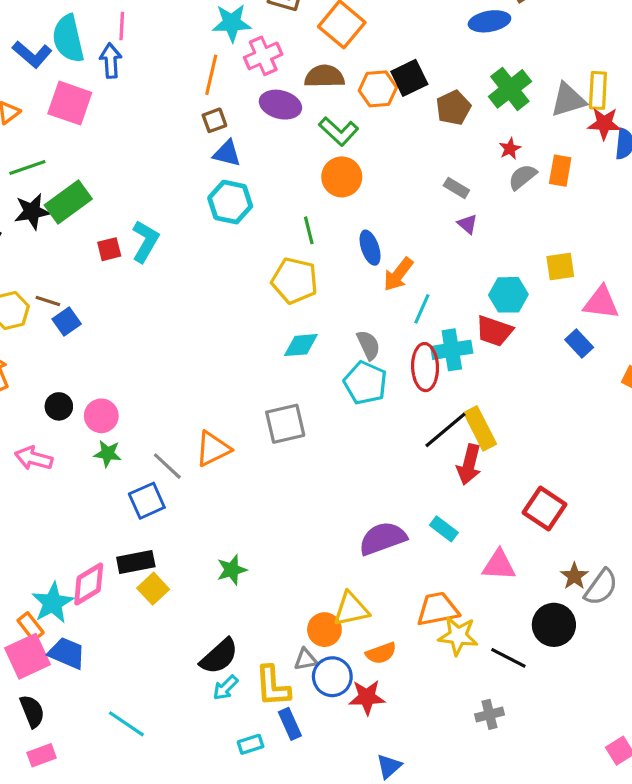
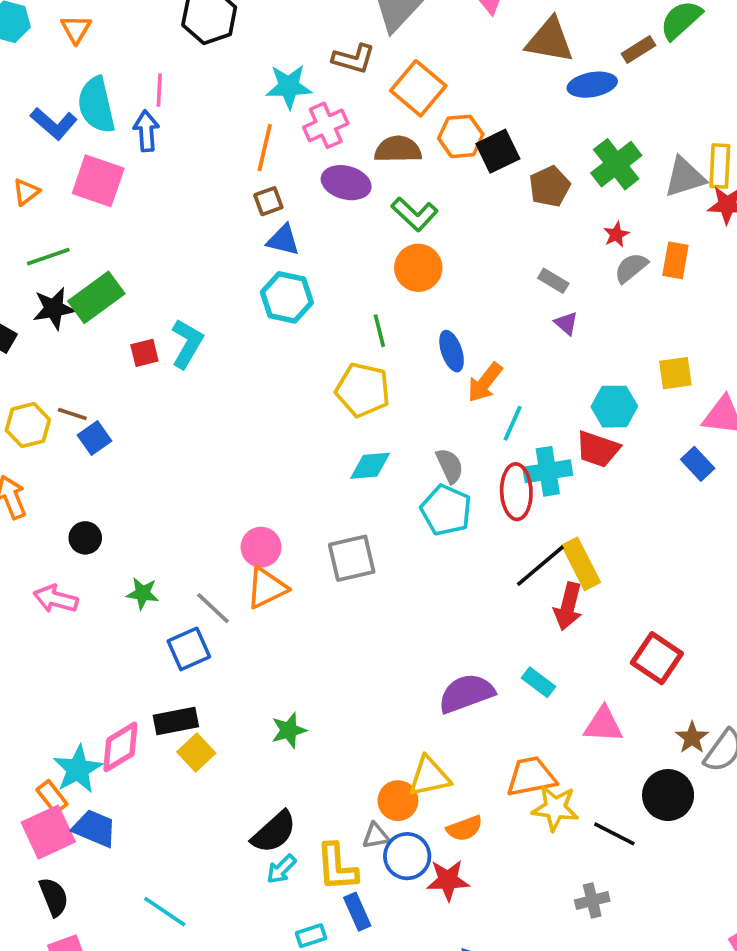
orange hexagon: (378, 89) -> (461, 136), moved
pink circle: (101, 416) -> (261, 547), moved

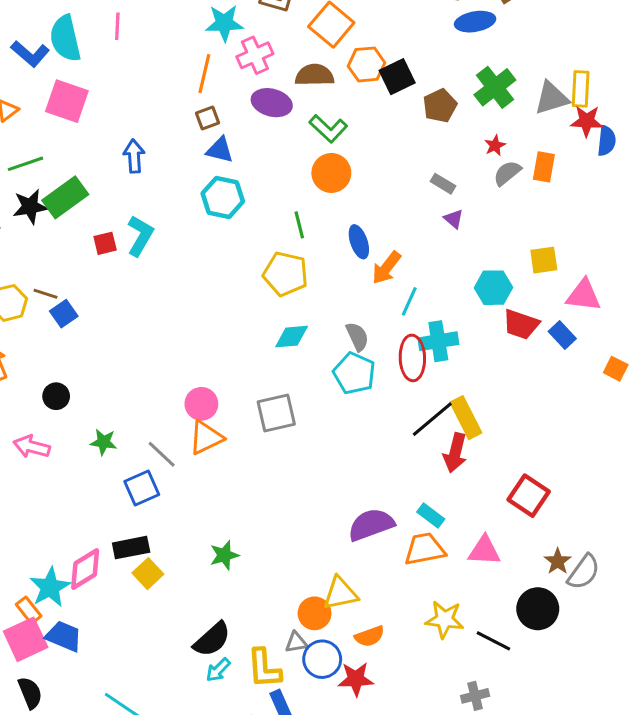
blue arrow: (146, 131) -> (134, 156), moved
red trapezoid: (598, 449) -> (521, 324), moved
orange trapezoid: (531, 777) -> (425, 549), moved

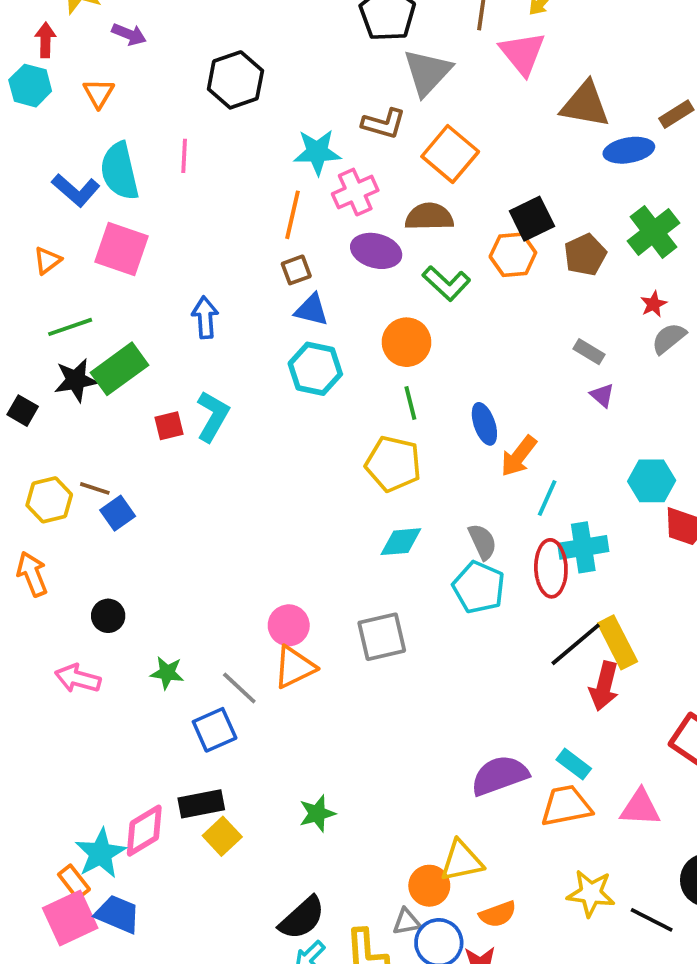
orange hexagon: (367, 64) -> (513, 255), moved
orange circle: (331, 173) -> (407, 342), moved

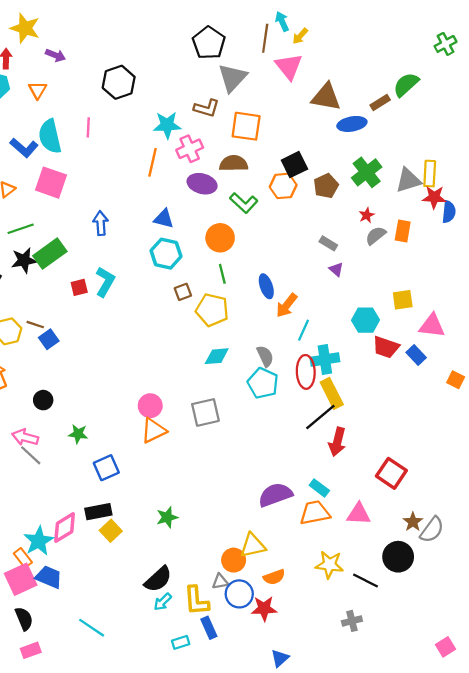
orange square: (450, 154) -> (246, 126), turned -32
brown square: (296, 270) -> (183, 292), moved
yellow rectangle: (617, 642) -> (332, 393), moved
gray line: (239, 688) -> (31, 455), moved

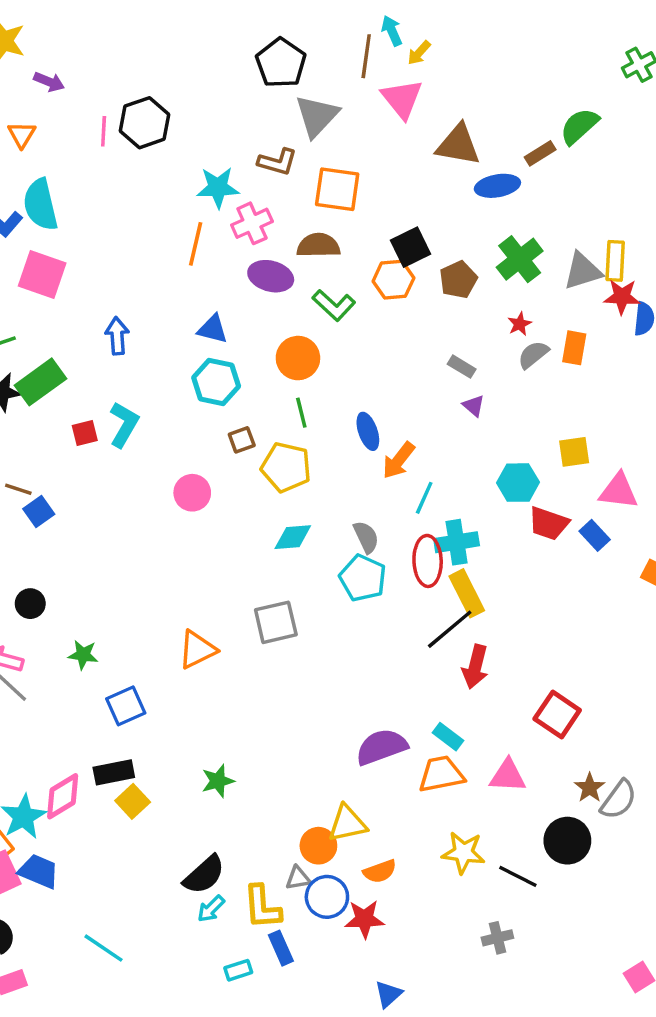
pink line: (88, 127) -> (104, 131), moved
pink circle: (150, 406) -> (192, 493), moved

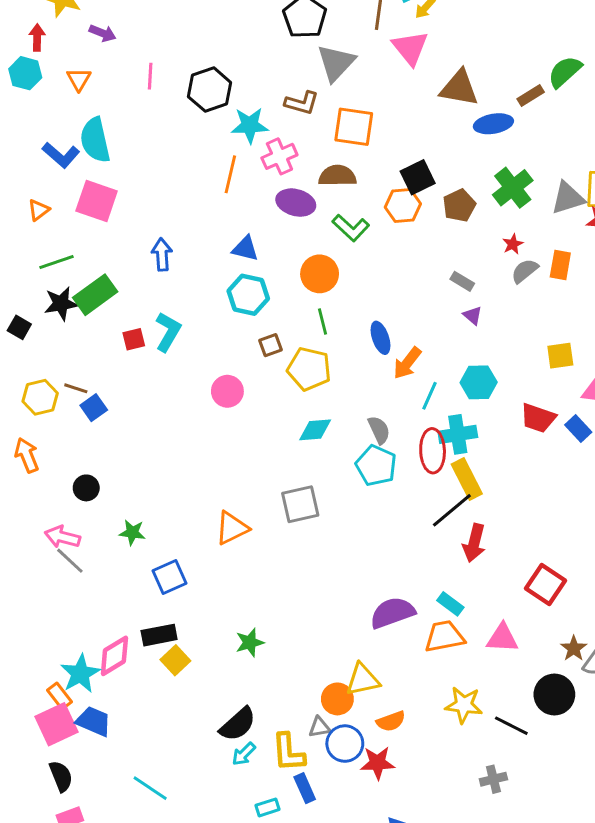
black hexagon: (144, 123) -> (210, 90), moved
cyan hexagon: (518, 483) -> (479, 382), moved

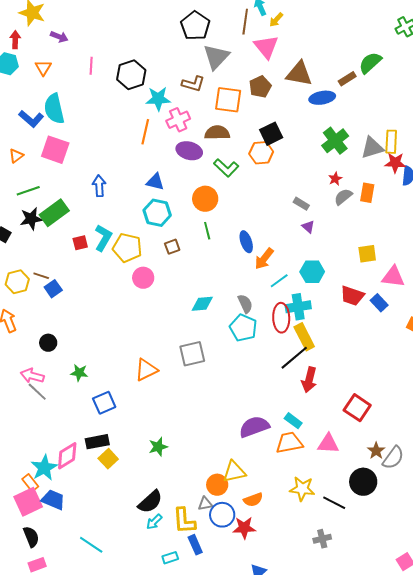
brown pentagon: (459, 205) -> (260, 87), moved
yellow pentagon: (309, 369) -> (127, 248), moved
cyan line: (430, 396) -> (279, 281), turned 30

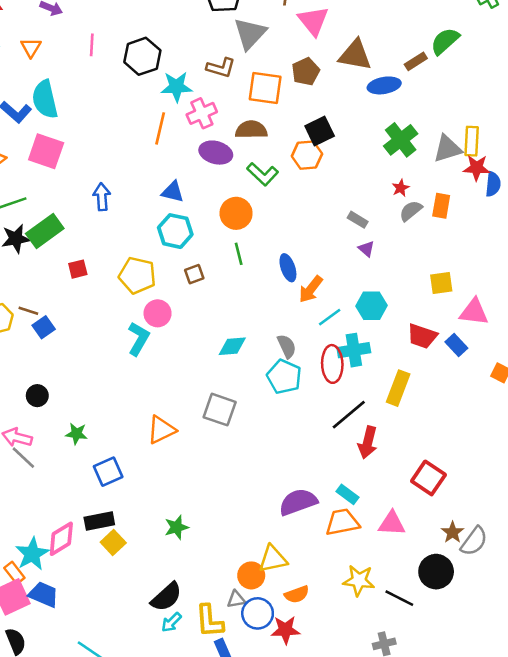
cyan L-shape: (103, 238) -> (139, 339), moved
yellow rectangle: (304, 337) -> (398, 388), moved, turned 48
gray square: (192, 354) -> (220, 410), turned 32

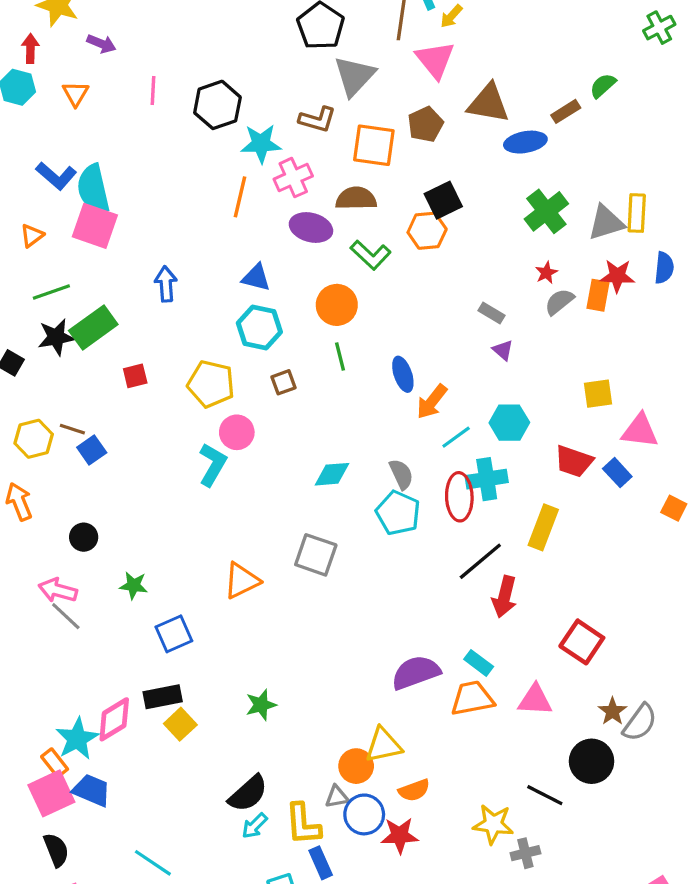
green semicircle: (445, 41) -> (603, 86), size x0.7
cyan semicircle: (45, 99) -> (93, 189), moved
red star: (477, 168) -> (617, 276), moved
yellow star: (359, 580) -> (493, 824), moved

